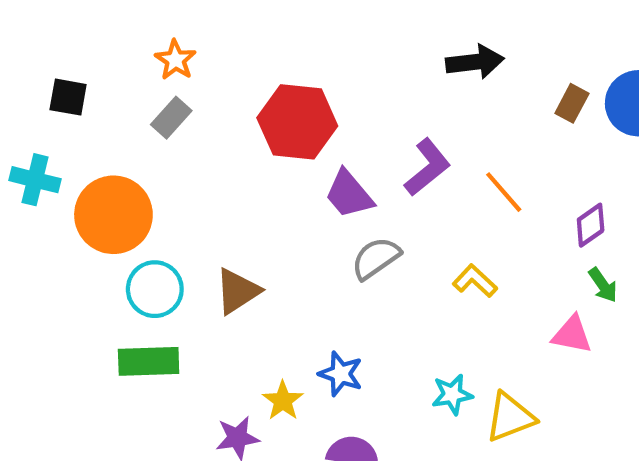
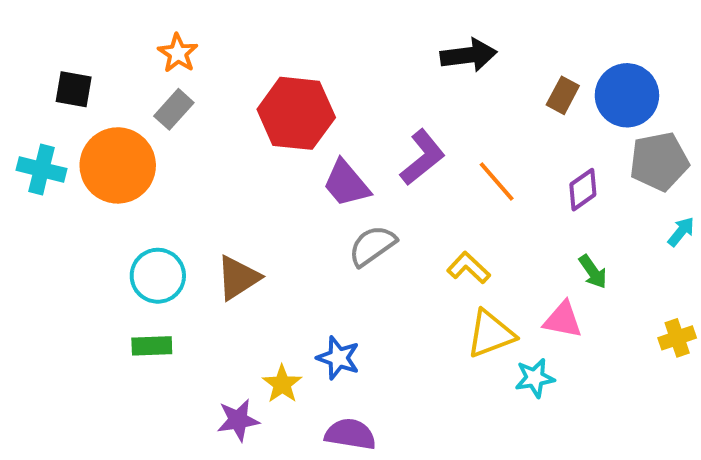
orange circle: (113, 215) -> (118, 165), moved
purple diamond: (591, 225) -> (583, 190), moved
green rectangle: (149, 361) -> (152, 346), size x0.7
cyan star: (452, 394) -> (535, 378), moved
yellow triangle: (510, 417) -> (491, 334), moved

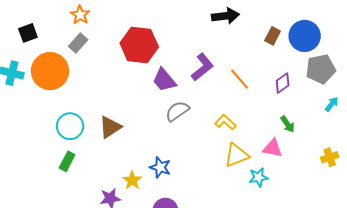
black square: (74, 89) -> (28, 33), turned -30
green rectangle: (152, 346) -> (67, 161), turned -60

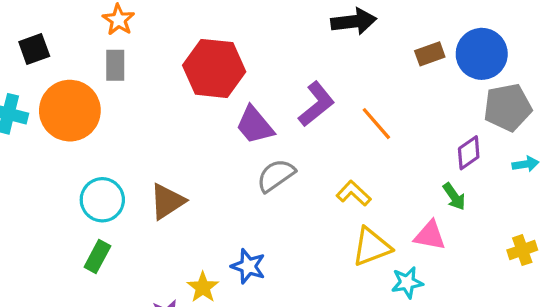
brown rectangle: (273, 36) -> (430, 54), turned 42
gray rectangle: (78, 43) -> (115, 65), turned -42
purple diamond: (283, 83) -> (469, 153), moved
cyan arrow: (332, 104) -> (525, 164), turned 42

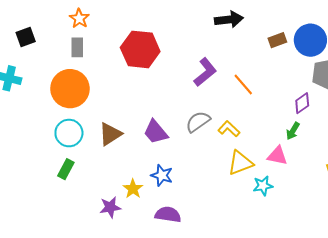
orange circle: (70, 111) -> (70, 89), moved
purple trapezoid: (255, 125) -> (156, 132), moved
gray semicircle: (276, 175) -> (198, 122), moved
green arrow: (454, 197) -> (293, 131), turned 66

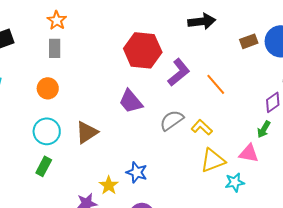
red hexagon: (140, 49) -> (143, 50), moved
orange circle: (70, 89) -> (48, 88), size x0.6
purple trapezoid: (156, 132) -> (131, 101), moved

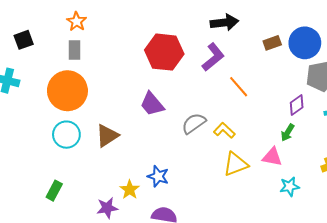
purple L-shape: (179, 72) -> (213, 57), moved
orange circle: (48, 88) -> (67, 91), size x1.8
green rectangle: (44, 166) -> (54, 191), moved
cyan star: (235, 182) -> (290, 187), moved

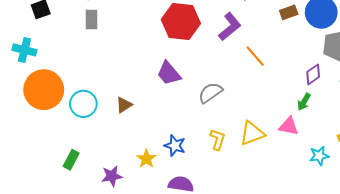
orange circle: (67, 91) -> (44, 90), moved
yellow L-shape: (224, 130) -> (218, 139), moved, turned 65
brown triangle: (107, 136) -> (124, 105), size x0.7
cyan star: (290, 187) -> (319, 156), moved
purple star: (107, 208) -> (112, 176), moved

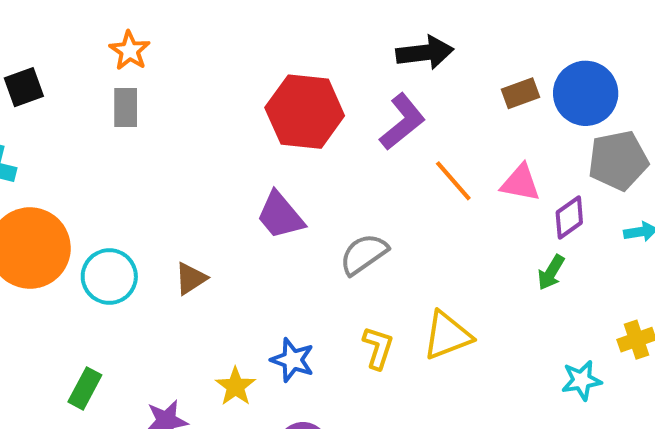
pink triangle: (289, 126) -> (520, 183), moved

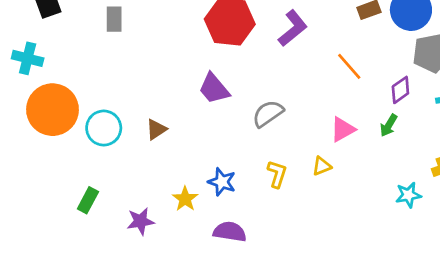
orange line: (453, 181) -> (349, 66), moved
pink triangle: (520, 183) -> (343, 129), moved, turned -40
yellow triangle: (447, 336) -> (322, 166), size x0.6

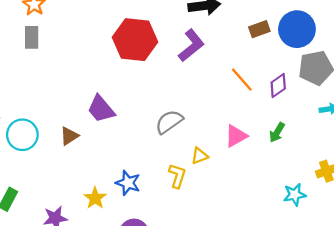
purple trapezoid: (214, 89) -> (101, 109), moved
purple diamond: (400, 90) -> (278, 85), moved
yellow triangle: (322, 166) -> (200, 156), moved

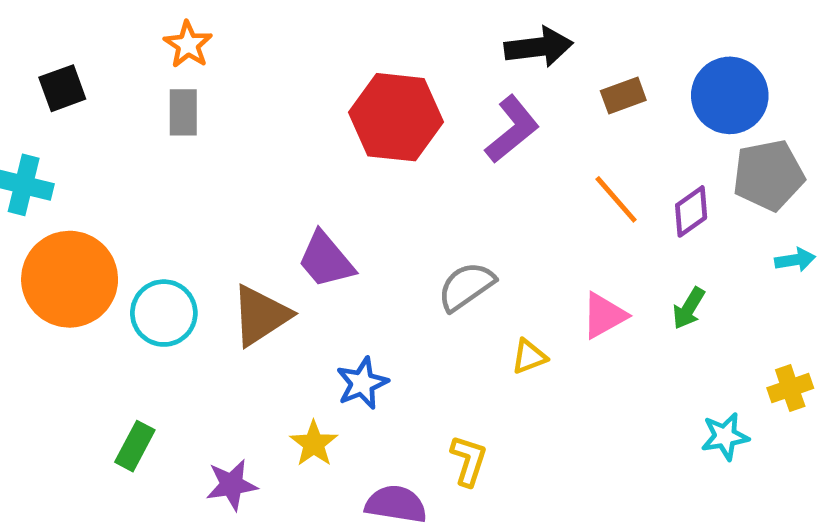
brown rectangle: (259, 29) -> (623, 95), moved
brown triangle: (69, 136) -> (261, 315), size x1.6
yellow L-shape: (177, 176) -> (469, 461), moved
blue star: (128, 183) -> (362, 383), moved, turned 30

